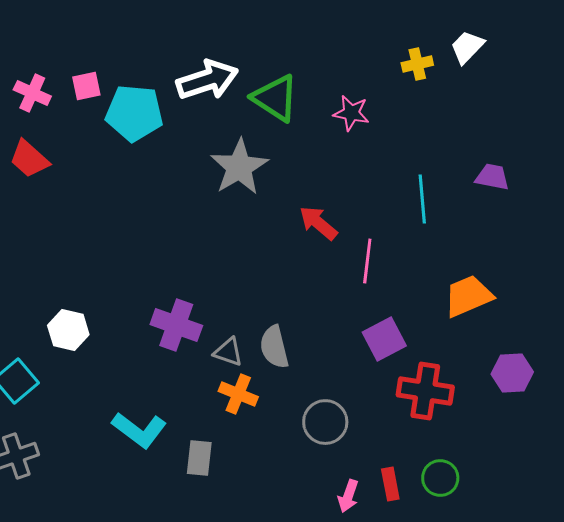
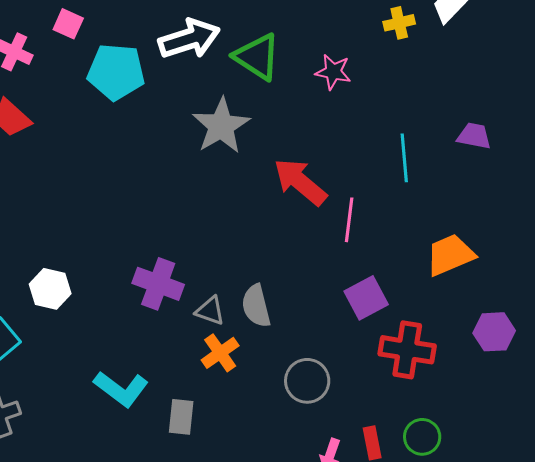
pink square: (86, 86) -> (68, 24), moved, turned 36
red arrow: (318, 223) -> (300, 182), size x1.4
orange cross: (238, 394) -> (220, 353), turned 33

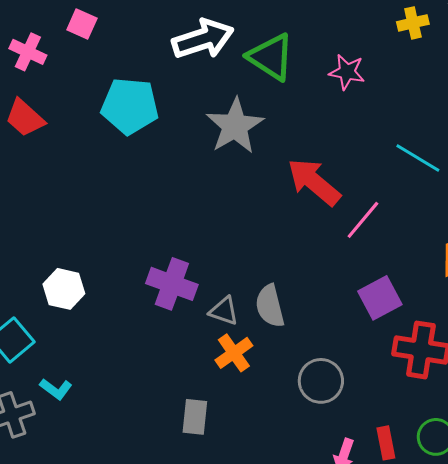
cyan pentagon: (116, 72) -> (130, 106), moved
cyan line: (404, 158) -> (418, 158), turned -54
pink line: (349, 220) -> (363, 220), turned 33
cyan L-shape: (121, 389) -> (56, 389), moved, size x0.6

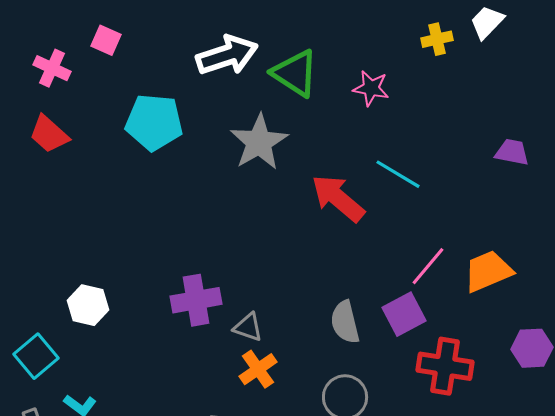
cyan line: (418, 158) -> (398, 174), moved
pink line: (363, 220) -> (428, 266), moved
purple cross: (172, 284) -> (196, 300), turned -30
gray semicircle: (270, 306) -> (345, 322), moved

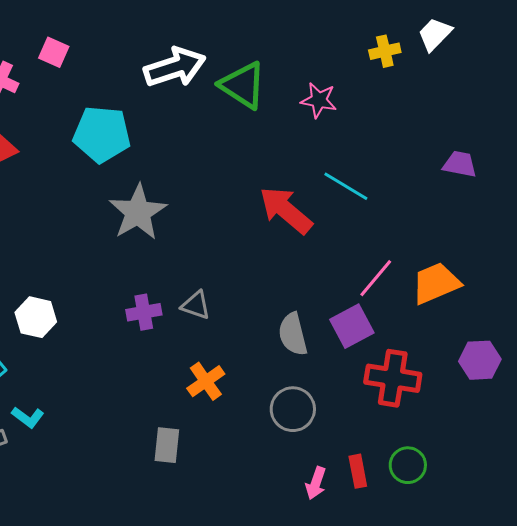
gray star: (259, 142) -> (138, 212), moved
purple cross: (196, 300) -> (144, 312), size x0.7
gray triangle: (248, 327) -> (196, 305), moved

